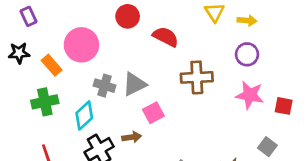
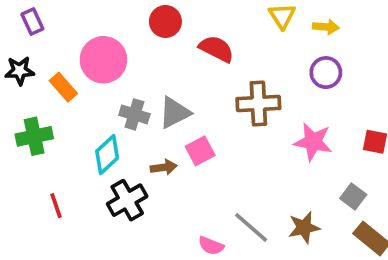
pink star: (250, 95) -> (313, 142), moved
green cross: (45, 102) -> (34, 136), moved
brown arrow: (132, 137) -> (164, 167), moved

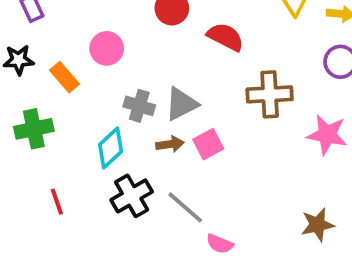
pink circle: (103, 60) -> (107, 48), size x0.7
brown arrow: (164, 167) -> (170, 144), moved
gray line: (251, 227) -> (185, 207), moved

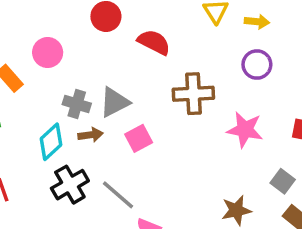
brown arrow: (170, 144) -> (90, 135), moved

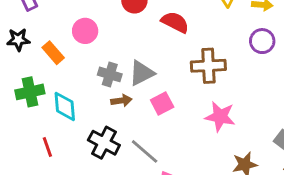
pink star: (245, 130) -> (220, 117), moved
cyan diamond: (51, 142) -> (65, 106), moved, turned -52
black cross: (70, 185) -> (104, 143), turned -32

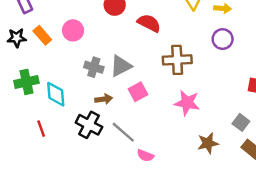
orange rectangle: (53, 53) -> (42, 35), moved
brown arrow: (121, 101) -> (104, 99), moved

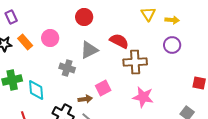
red semicircle: (149, 23) -> (119, 41), moved
gray triangle: (121, 66) -> (89, 50), moved
brown arrow: (104, 99) -> (85, 99), moved

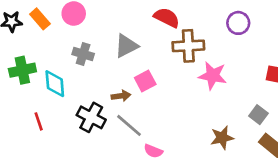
gray triangle: (89, 50) -> (126, 46), moved
gray cross: (67, 68) -> (83, 54), moved
pink star: (143, 97) -> (213, 76), moved

